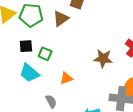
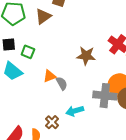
gray semicircle: (51, 101) -> (62, 83), moved

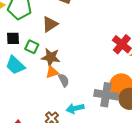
brown triangle: (43, 16) -> (50, 24), moved
brown star: (86, 56) -> (51, 57), moved

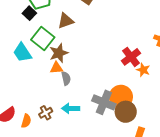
black square: (13, 38) -> (29, 13), moved, turned 32
green square: (32, 47) -> (43, 38), size x1.6
brown star: (51, 57) -> (59, 53), turned 30

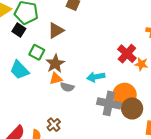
green square: (43, 38) -> (37, 52), size x0.7
gray semicircle: (66, 78) -> (67, 87), turned 128
cyan arrow: (71, 108) -> (96, 77), moved

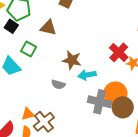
brown triangle: (56, 30) -> (48, 28), turned 42
brown star: (55, 64) -> (72, 60), moved, turned -30
orange triangle: (56, 79) -> (28, 114), moved
brown cross: (54, 125) -> (44, 122), size x1.5

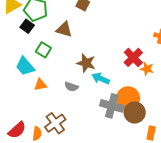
cyan arrow: (87, 75) -> (101, 79), turned 30
orange triangle: (28, 114) -> (40, 85), moved

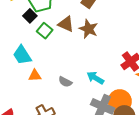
green square: (43, 50) -> (45, 31), moved
brown star: (86, 63) -> (88, 29), moved

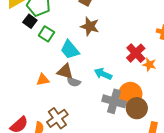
brown triangle: (66, 24) -> (65, 72), moved
cyan trapezoid: (22, 55) -> (70, 50), moved

